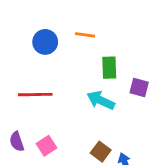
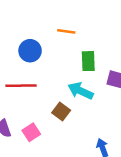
blue circle: (45, 42) -> (30, 51), moved
brown square: (101, 152) -> (61, 111), moved

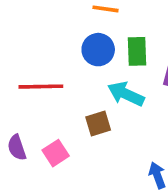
blue circle: (30, 51) -> (98, 50), moved
brown square: (61, 111) -> (98, 124), turned 36

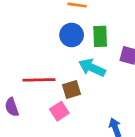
red line: (41, 87) -> (39, 80), moved
pink square: (56, 153) -> (59, 111), moved

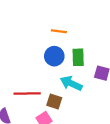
brown square: (72, 89) -> (54, 101), turned 35

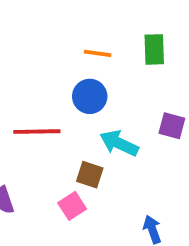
green rectangle: (78, 57) -> (154, 49), moved
red line: (27, 94) -> (37, 132), moved

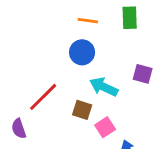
red line: (37, 132) -> (43, 97), moved, turned -44
pink square: (72, 206) -> (105, 127), moved

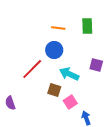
red line: (43, 97) -> (32, 69), moved

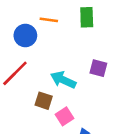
blue circle: (54, 50) -> (25, 36), moved

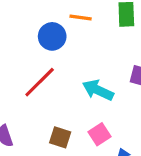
brown square: (44, 101) -> (60, 137), moved

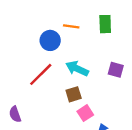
cyan arrow: (98, 90) -> (77, 69), moved
brown square: (60, 137) -> (74, 94), moved, turned -35

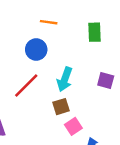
orange line: (71, 26) -> (49, 22), moved
cyan arrow: (77, 69) -> (65, 79), turned -95

